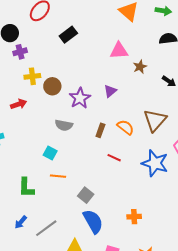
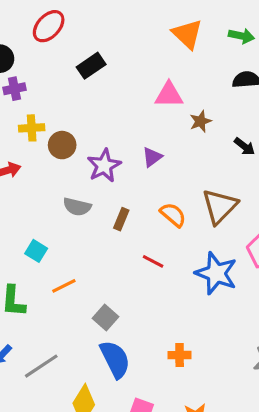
brown rectangle: (100, 130) -> (121, 219), moved
cyan square: (50, 153) -> (36, 251), moved
orange line: (58, 176) -> (64, 286), turned -35

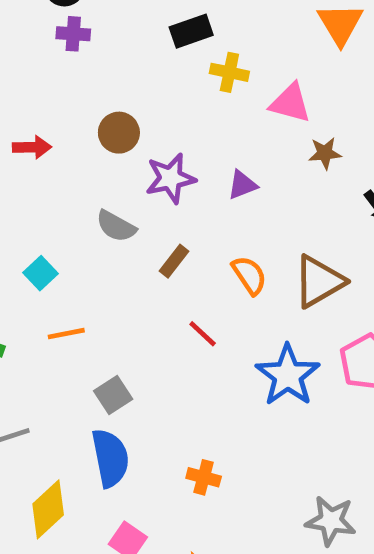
yellow cross: (32, 128) -> (229, 72), moved

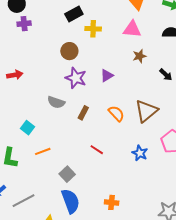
pink triangle: (290, 103) -> (132, 29), moved
brown circle: (119, 133) -> (69, 51), moved
purple star: (170, 178) -> (76, 78), turned -30
red line: (203, 334) -> (97, 150), moved
blue star: (288, 375) -> (140, 153), size x0.6

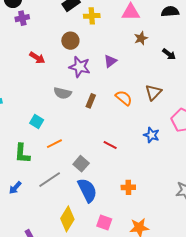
red arrow: (15, 75) -> (37, 58), moved, turned 49
brown triangle: (146, 111) -> (153, 92), size x0.7
red line: (97, 150) -> (110, 145), moved
gray line: (24, 201) -> (50, 180), moved

